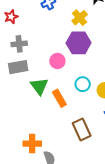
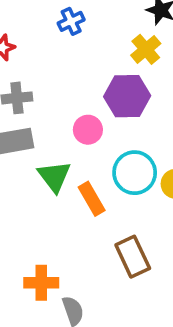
yellow cross: (80, 18) -> (146, 49), moved
cyan circle: (83, 84) -> (135, 173), size x1.5

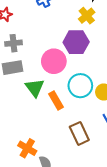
pink circle: (88, 130) -> (54, 61), size x1.5
orange cross: (41, 283) -> (27, 148), turned 30

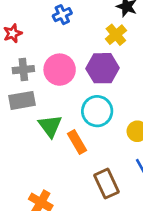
pink circle: (54, 61) -> (60, 70), moved
cyan circle: (80, 86) -> (97, 111), moved

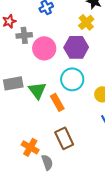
gray cross: (23, 70) -> (24, 35), moved
gray rectangle: (22, 100) -> (13, 83), moved
brown rectangle: (107, 184) -> (64, 138), moved

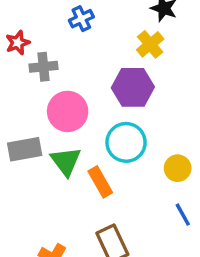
pink circle: (44, 48) -> (68, 111), moved

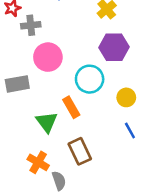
purple hexagon: (133, 87) -> (114, 47), moved
green triangle: (66, 161) -> (47, 122), moved

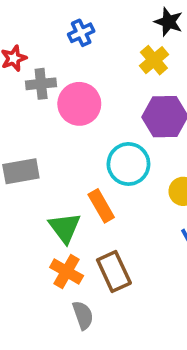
pink circle: (48, 57) -> (79, 104), moved
orange cross: (38, 162) -> (67, 272), moved

